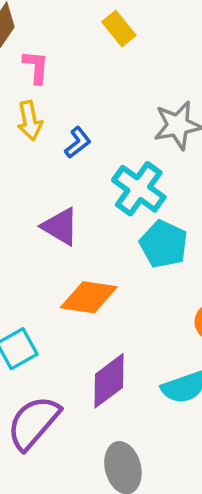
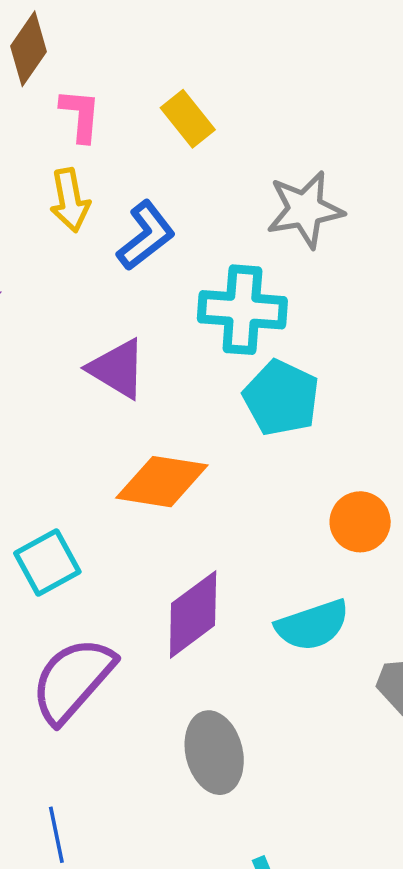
yellow rectangle: (119, 29) -> (188, 119), moved
blue L-shape: (78, 143) -> (146, 236), size x1.4
cyan cross: (139, 189) -> (242, 310), turned -32

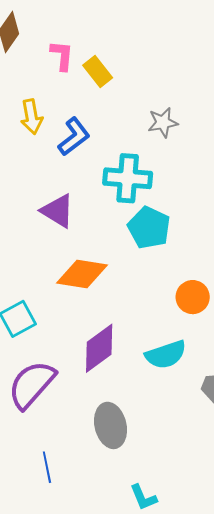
pink L-shape: (80, 115) -> (62, 56), moved
gray star: (305, 210) -> (163, 123), size x0.7
blue line: (56, 835) -> (47, 467), moved

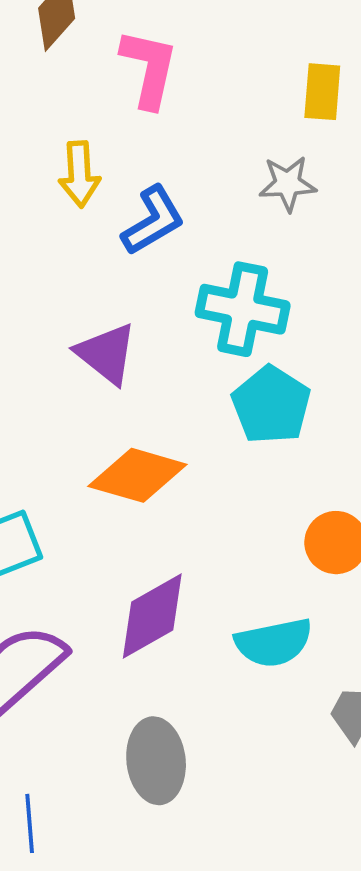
pink L-shape: (62, 56) -> (149, 68), size x1.4
yellow rectangle: (98, 72) -> (322, 92), moved, turned 36
gray star: (163, 123) -> (288, 184), moved

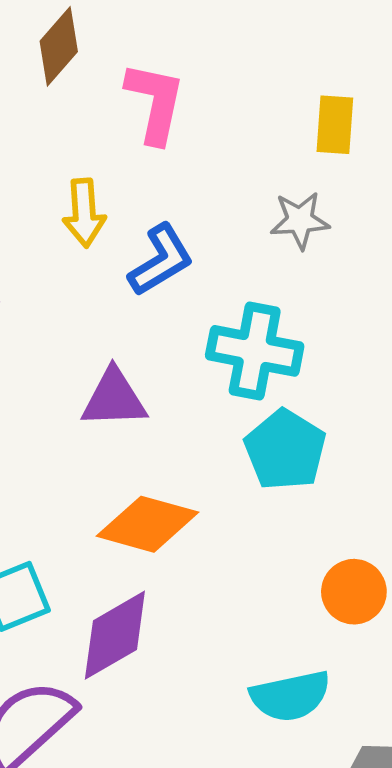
purple triangle: (106, 354) -> (114, 398), turned -40
purple diamond: (152, 616) -> (115, 635), moved

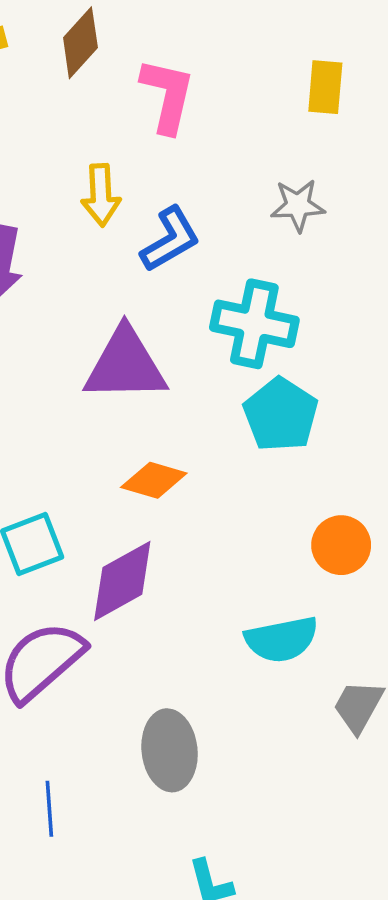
yellow rectangle: (335, 125) -> (325, 87), moved
purple triangle: (114, 398) -> (125, 365), size x1.4
orange diamond: (147, 524) -> (154, 480), size x0.7

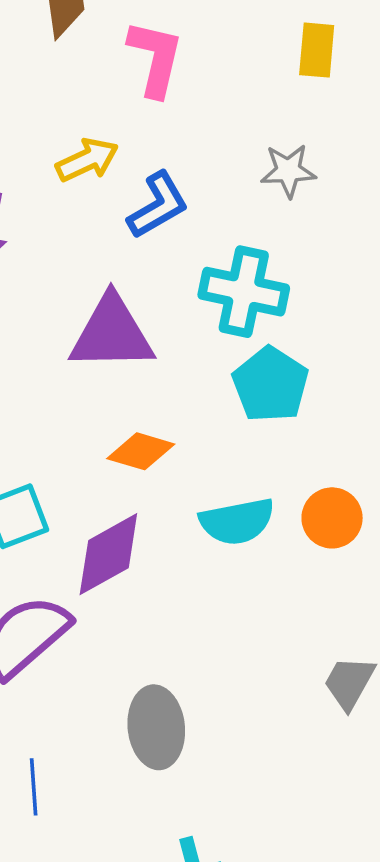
yellow arrow: (101, 195) -> (87, 160), turned -112
cyan semicircle: (282, 639) -> (237, 521), moved

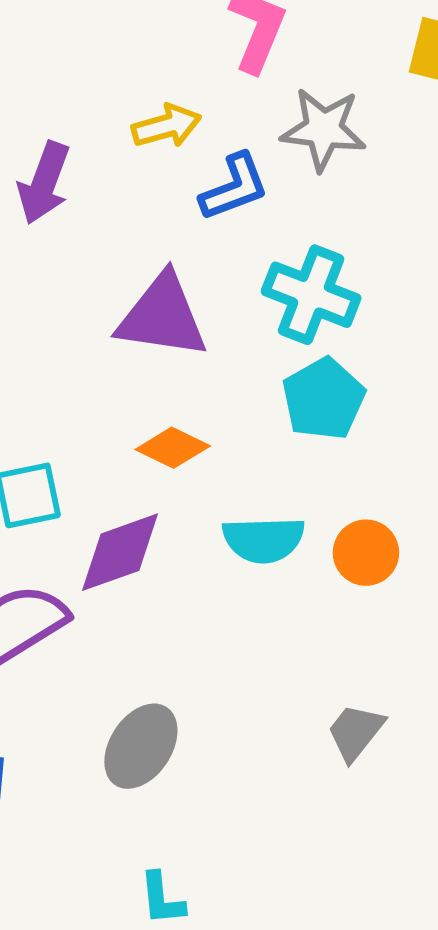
gray star: (288, 171) -> (323, 129), moved, size x1.4
gray ellipse: (156, 727) -> (141, 746), turned 30

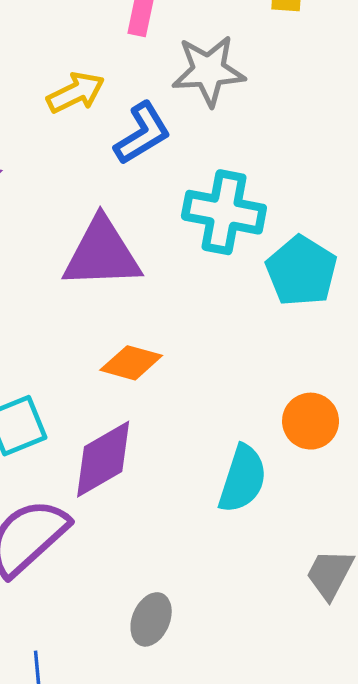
cyan pentagon: (323, 399) -> (301, 271), moved
cyan semicircle: (264, 540) -> (243, 479), moved, turned -60
gray ellipse: (141, 746) -> (151, 619), size x0.7

